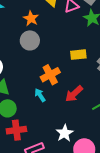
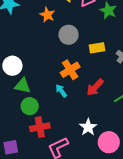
gray circle: (30, 40) -> (69, 35), moved

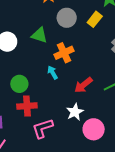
yellow rectangle: (97, 48) -> (95, 19), moved, turned -49
green triangle: (23, 86) -> (39, 35), moved
red arrow: (95, 87) -> (83, 85), moved

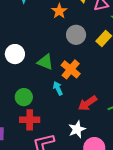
green triangle: (39, 35) -> (45, 62), moved
orange cross: (64, 53) -> (71, 69), turned -30

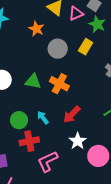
cyan arrow: (58, 88) -> (43, 118), moved
red arrow: (88, 103) -> (72, 115), moved

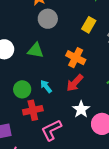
yellow rectangle: (86, 47) -> (89, 25), moved
gray circle: (58, 49) -> (48, 19), moved
orange cross: (59, 84) -> (76, 58), moved

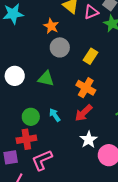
yellow rectangle: (89, 25) -> (90, 56), moved
red cross: (33, 110) -> (26, 139), moved
pink L-shape: (51, 130) -> (42, 160), moved

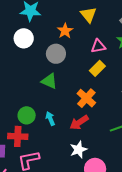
pink triangle: (91, 12) -> (98, 46), moved
gray circle: (60, 47) -> (56, 54), moved
white circle: (15, 76) -> (24, 38), moved

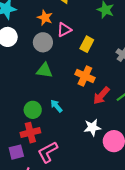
pink triangle: (98, 46) -> (64, 30), moved
red arrow: (79, 122) -> (101, 96), moved
white star: (78, 150) -> (92, 127), turned 30

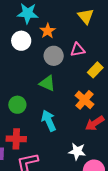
orange star: (45, 18) -> (48, 31), moved
cyan arrow: (56, 106) -> (49, 121), size x1.5
green circle: (33, 110) -> (17, 105), moved

